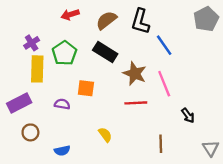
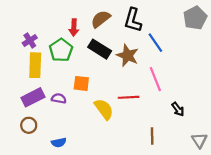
red arrow: (70, 15) -> (74, 28), moved, turned -70
brown star: (135, 74) -> (127, 55), moved
purple rectangle: (19, 103) -> (33, 97), moved
yellow semicircle: (105, 135) -> (104, 109), moved, size x1.5

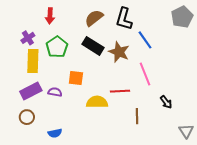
red arrow: (74, 28) -> (50, 16), moved
yellow semicircle: (104, 109) -> (97, 102), turned -55
brown line: (152, 136) -> (137, 116), moved

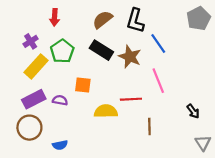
yellow rectangle: (33, 61) -> (36, 66), turned 40
black arrow: (166, 102) -> (193, 111), moved
brown circle: (27, 117) -> (29, 128), size x1.5

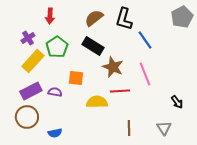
brown star: (130, 57) -> (113, 67), moved
brown line: (149, 126) -> (129, 128), moved
gray triangle: (203, 143) -> (164, 128), moved

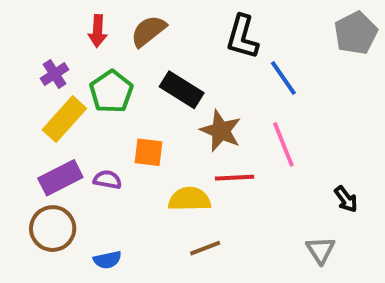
brown semicircle: (94, 18) -> (148, 31), moved
brown line: (129, 128) -> (205, 248), moved, turned 70

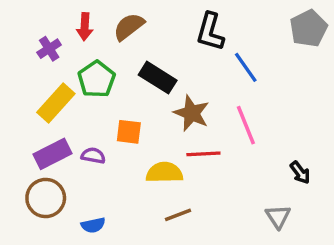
purple cross: (55, 74) -> (49, 49), moved

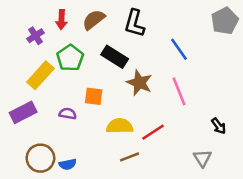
black L-shape: (210, 32) -> (134, 23), moved
purple rectangle: (52, 154) -> (23, 112), moved
red line: (203, 154) -> (153, 132), moved, turned -30
brown circle: (46, 198) -> (40, 158), moved

